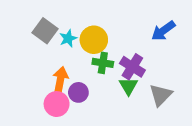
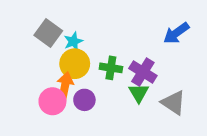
yellow circle: (94, 40) -> (75, 64), moved
gray triangle: (161, 95) -> (174, 103), turned -40
pink circle: (57, 104) -> (52, 101), moved

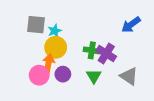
gray square: (48, 33) -> (36, 25), turned -30
green cross: (111, 68) -> (92, 50), moved
green triangle: (139, 93) -> (94, 76), moved

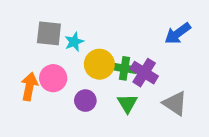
yellow circle: (56, 47) -> (99, 64), moved
orange arrow: (48, 64) -> (29, 87), moved
pink circle: (39, 75) -> (53, 78), moved

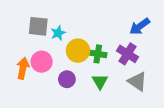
purple cross: (144, 73) -> (127, 54), moved

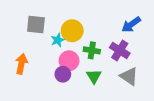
cyan star: (58, 33) -> (58, 40), moved
yellow circle: (78, 51) -> (72, 31), moved
pink circle: (42, 62) -> (69, 61), moved

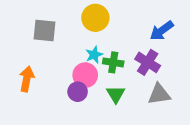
yellow circle: (72, 31) -> (95, 18), moved
cyan star: (58, 40) -> (94, 55), moved
gray triangle: (129, 76) -> (159, 94), turned -42

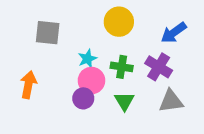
yellow circle: (95, 18) -> (119, 22), moved
cyan star: (94, 55) -> (87, 59), moved

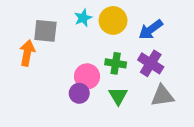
blue arrow: (174, 33) -> (151, 30), moved
cyan star: (87, 59) -> (83, 18), moved
orange arrow: (28, 85) -> (27, 53), moved

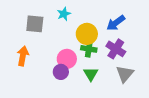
yellow circle: (113, 20) -> (87, 34), moved
orange arrow: (27, 53) -> (23, 56), moved
gray triangle: (162, 96) -> (125, 74), turned -42

